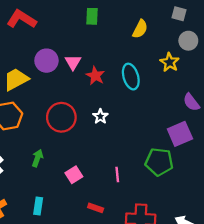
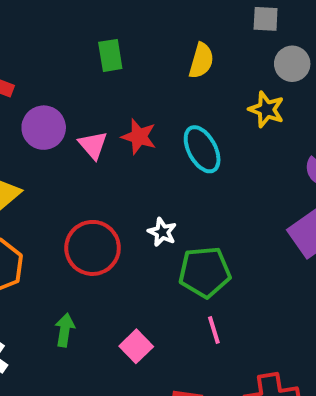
purple circle: (46, 61) -> (44, 128), moved
red star: (95, 76) -> (139, 137), moved
green pentagon: (159, 162) -> (205, 272), moved

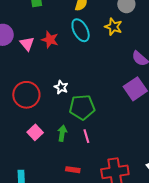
cyan ellipse: (202, 149) -> (81, 30), moved
green arrow: (65, 330) -> (62, 133), moved
pink square: (136, 346) -> (35, 132), moved

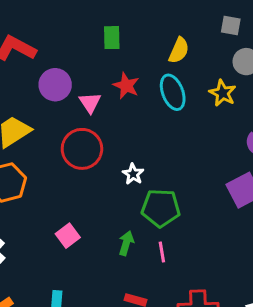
red star: (50, 40) -> (126, 86), moved
red circle: (26, 95) -> (82, 149), moved
pink square: (35, 132) -> (68, 236), moved

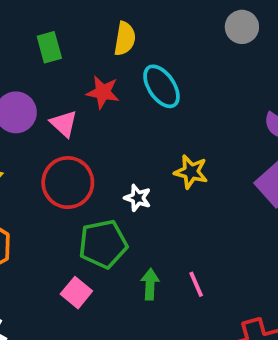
green rectangle: (112, 38) -> (49, 47), moved
yellow semicircle: (179, 50) -> (125, 39), moved
yellow star: (223, 93) -> (191, 172), moved
green pentagon: (161, 208) -> (103, 244), moved

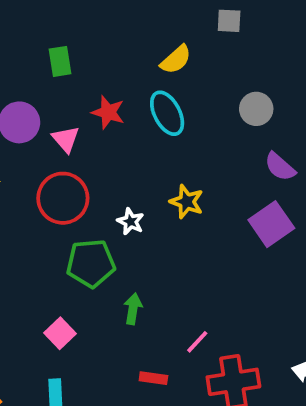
gray circle: (242, 27) -> (256, 109), moved
yellow semicircle: (125, 39) -> (176, 60), moved, turned 32
pink line: (196, 284) -> (197, 342), moved, turned 60
pink square: (76, 293) -> (60, 333), moved

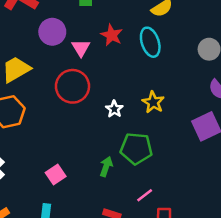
green pentagon: (91, 263) -> (136, 149), moved

